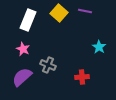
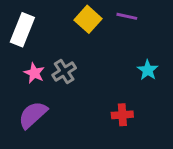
white rectangle: (28, 20) -> (22, 30), moved
gray cross: (48, 65) -> (64, 72), moved, turned 35

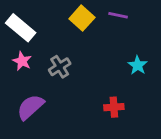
white rectangle: (22, 30) -> (21, 28), turned -72
pink star: (34, 73) -> (22, 61), moved

